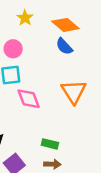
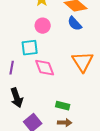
pink circle: (13, 49) -> (43, 26), moved

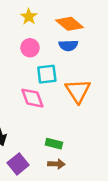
blue semicircle: (75, 24) -> (68, 45), turned -49
cyan square: (30, 48) -> (47, 74), moved

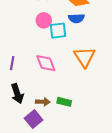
cyan square: (47, 74) -> (58, 31), moved
brown arrow: (56, 164) -> (43, 102), moved

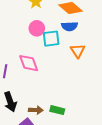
orange triangle: (84, 57) -> (78, 51), moved, size x0.7
pink diamond: (46, 63) -> (29, 63), moved

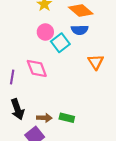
cyan square: (51, 39) -> (60, 43), turned -30
orange triangle: (78, 51) -> (96, 62), moved

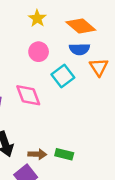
cyan square: (60, 43) -> (63, 76), moved
orange triangle: (96, 62) -> (99, 67), moved

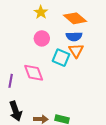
orange triangle: (99, 67) -> (76, 51), moved
cyan square: (63, 76) -> (61, 58), turned -30

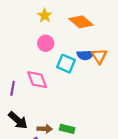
blue semicircle: (74, 36) -> (85, 55), moved
orange triangle: (76, 51) -> (99, 56), moved
black arrow: (16, 111) -> (18, 120), turned -30

